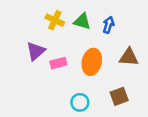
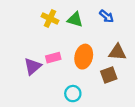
blue arrow: (108, 25) -> (107, 16), moved, turned 112
purple triangle: (36, 51) -> (33, 66), moved
brown square: (119, 96) -> (109, 75), moved

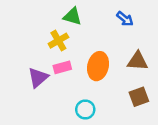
yellow cross: (50, 18) -> (58, 41), moved, turned 35
green triangle: (75, 20) -> (73, 16), moved
brown square: (109, 75) -> (139, 97), moved

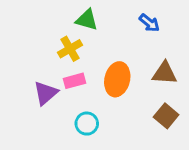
brown square: (139, 97) -> (166, 116), turned -30
cyan circle: (85, 109) -> (87, 124), moved

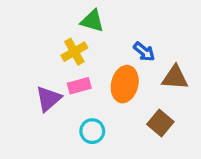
blue arrow: (149, 23) -> (144, 52), moved
brown square: (166, 116) -> (160, 123), moved

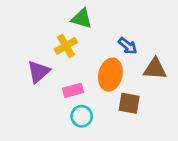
pink rectangle: (79, 86) -> (73, 90), moved
purple triangle: (48, 99) -> (39, 72), moved
brown square: (160, 123) -> (129, 103), moved, turned -30

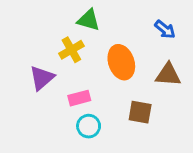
blue arrow: (128, 46) -> (165, 29), moved
orange ellipse: (110, 75) -> (121, 62), moved, turned -32

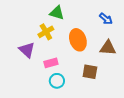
purple triangle: (42, 78) -> (27, 50), turned -36

